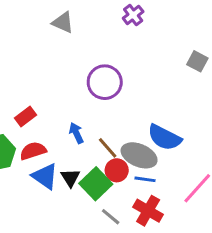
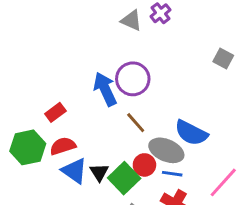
gray triangle: (63, 22) -> (131, 20), moved
blue arrow: (76, 133) -> (105, 89), moved, size x1.6
brown line: (108, 148) -> (136, 123), moved

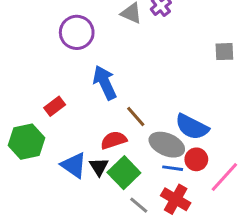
gray square: (223, 58) -> (224, 52), turned -30
purple circle: (133, 79) -> (77, 32), moved
red semicircle: (63, 146) -> (114, 140), moved
red circle: (144, 165) -> (196, 159), moved

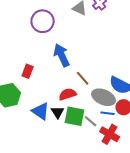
red rectangle: (55, 106) -> (28, 71), turned -32
green square: (124, 173) -> (75, 116), turned -35
gray line: (139, 205) -> (91, 121), moved

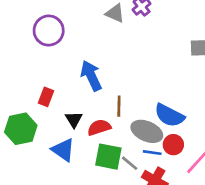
purple circle: (43, 21) -> (49, 31), moved
brown line: (83, 78) -> (119, 106), turned 42
black triangle: (58, 112) -> (74, 119), moved

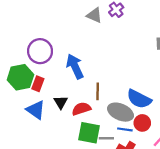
purple circle: (49, 31) -> (40, 51), moved
green hexagon: (21, 129) -> (20, 77), moved
blue triangle: (63, 150) -> (36, 110), moved
gray line: (130, 163) -> (106, 138), turned -40

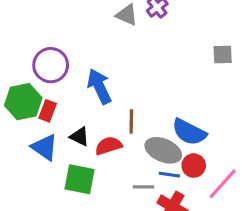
black triangle: (61, 102) -> (80, 137), turned -32
green square: (89, 133) -> (80, 179), moved

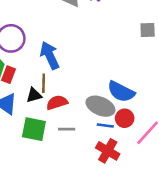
brown line: (131, 121) -> (44, 83), moved
black triangle: (80, 137) -> (34, 95), turned -42
gray line: (143, 187) -> (67, 129), moved

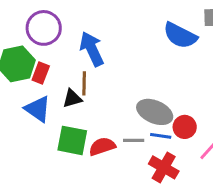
blue semicircle: (121, 92) -> (180, 35), moved
red semicircle: (57, 103) -> (102, 146), moved
gray line: (67, 129) -> (134, 140), moved

